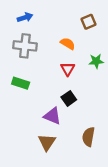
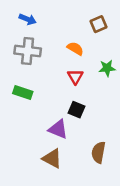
blue arrow: (25, 17) -> (28, 19), turned 40
black square: (69, 98) -> (76, 110), turned -32
brown triangle: (47, 142) -> (52, 159), turned -36

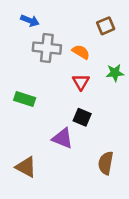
gray cross: (28, 51) -> (47, 48), moved
brown triangle: (52, 159) -> (26, 167), moved

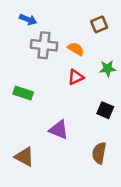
red triangle: (81, 82) -> (76, 77), turned 35
black square: (82, 117) -> (105, 110), moved

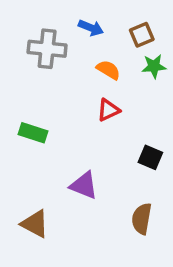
blue arrow: (28, 20) -> (91, 28), moved
gray cross: (44, 45) -> (47, 49), moved
green star: (108, 69) -> (154, 66), moved

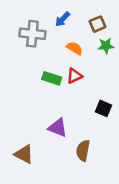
blue arrow: (91, 28) -> (63, 19), turned 112
green rectangle: (33, 133) -> (52, 78), moved
brown semicircle: (142, 219) -> (83, 151), moved

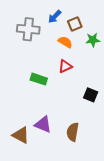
brown square: (97, 24) -> (75, 24), moved
green rectangle: (52, 78) -> (39, 79), moved
purple triangle: (58, 128) -> (43, 125), moved

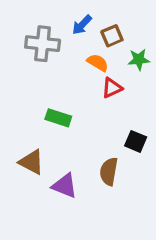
red triangle: (65, 66) -> (112, 88), moved
brown semicircle: (73, 132) -> (109, 171), moved
brown triangle: (21, 135) -> (31, 162), moved

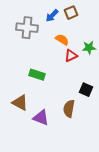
brown square: (112, 36) -> (71, 13), moved
green star: (139, 59) -> (89, 48), moved

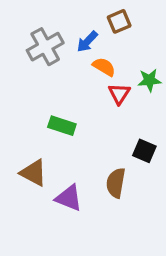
blue arrow: (52, 16) -> (87, 42), moved
gray cross: (27, 28) -> (45, 47), turned -35
red triangle: (71, 56) -> (119, 94), turned -32

